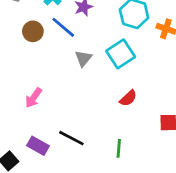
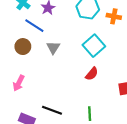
brown circle: (33, 31) -> (23, 47), moved
cyan square: (121, 54) -> (94, 46), moved

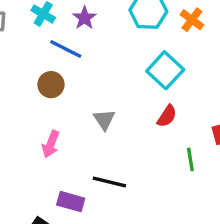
orange cross: (114, 16) -> (192, 20), turned 32
gray triangle: (53, 48) -> (104, 120), moved
green line: (90, 114) -> (190, 159), moved

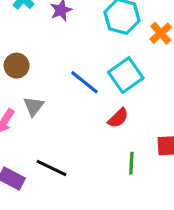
blue line: (66, 49) -> (85, 82), moved
gray triangle: (104, 120) -> (34, 106), moved

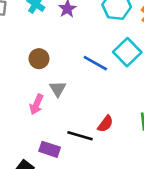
red semicircle: (118, 118) -> (105, 124), moved

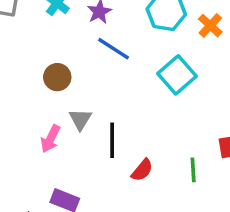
blue line: (95, 63) -> (114, 49), moved
black line: (80, 136) -> (112, 140), moved, turned 70

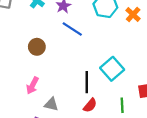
cyan square: (177, 75) -> (112, 69), moved
gray triangle: (80, 119) -> (51, 104), moved, turned -48
black line: (112, 140) -> (87, 82), moved

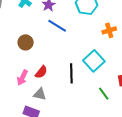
orange cross: (133, 15) -> (109, 30), moved, turned 32
red semicircle: (90, 105) -> (41, 72), moved
green line: (122, 105) -> (104, 94), turned -32

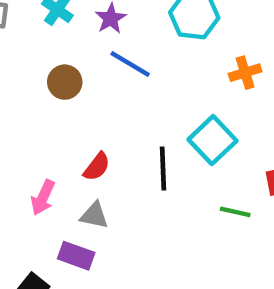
brown circle: (26, 42) -> (65, 82), moved
pink arrow: (22, 78) -> (43, 198), moved
green line: (104, 94) -> (235, 212), turned -40

